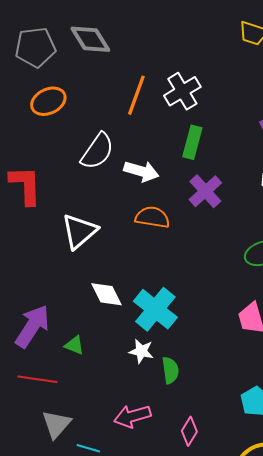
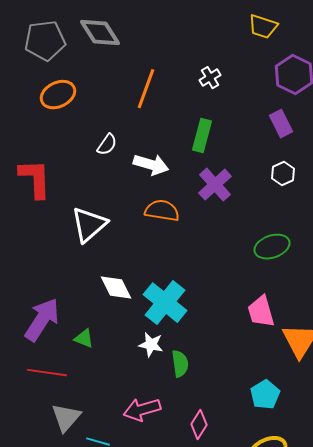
white cross: (182, 91) -> (210, 78), moved, size x0.6
white semicircle: (97, 151) -> (107, 145), size x0.6

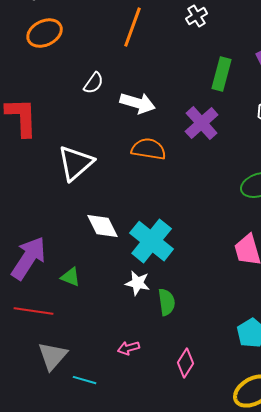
green rectangle: (202, 136) -> (222, 74), moved
pink arrow: (142, 410) -> (129, 348), size x0.6

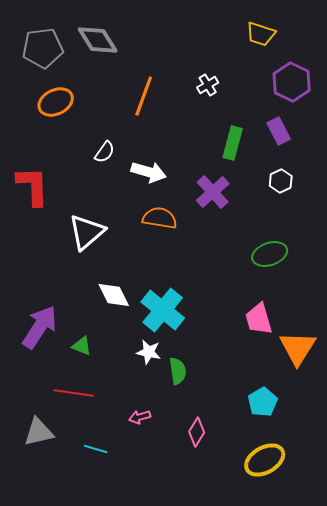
red line: (34, 311) -> (74, 393), moved
gray triangle: (53, 356) -> (39, 432), moved, turned 36

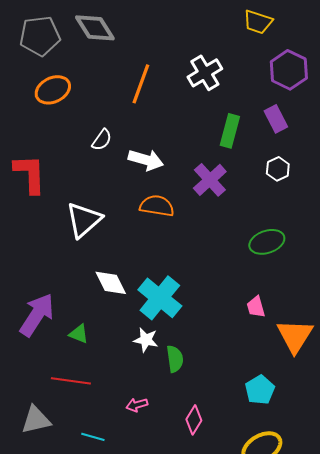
white cross: (208, 85) -> (205, 73), size x1.6
pink trapezoid: (259, 319) -> (256, 307), size x0.7

